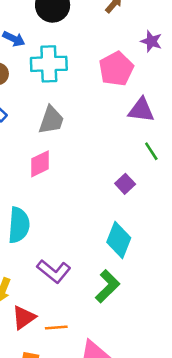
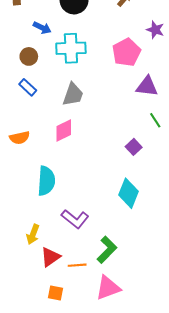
green L-shape: (108, 286) -> (107, 250), moved

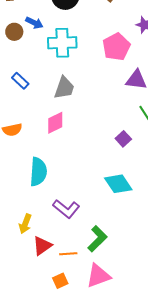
brown circle: (29, 56) -> (14, 32), moved
cyan diamond: (129, 193) -> (118, 184), turned -56
orange square: (56, 293) -> (60, 281), moved, turned -35

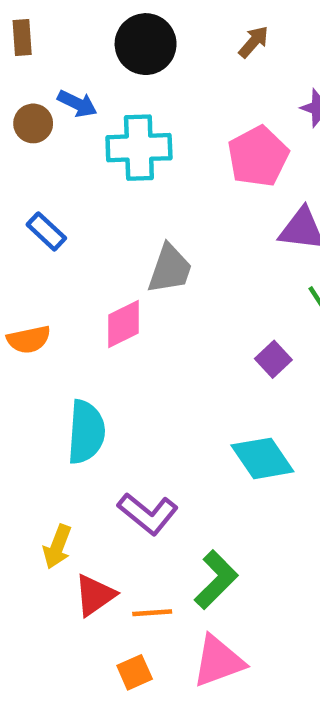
gray trapezoid: (64, 88) -> (170, 269), moved

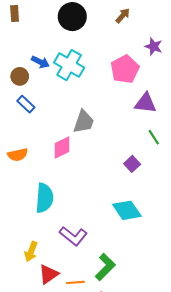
blue arrow: (77, 104) -> (40, 62), moved
brown circle: (33, 123) -> (20, 76), moved
cyan cross: (139, 148) -> (69, 65), turned 32

